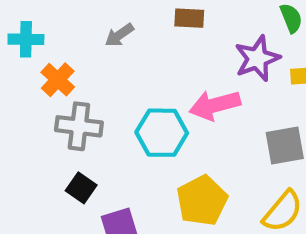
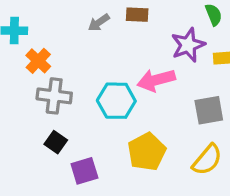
gray arrow: (119, 35) -> (99, 23), moved

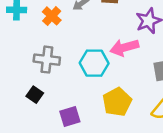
orange cross: (38, 61) -> (52, 16), moved
black square: (56, 142) -> (35, 95), moved

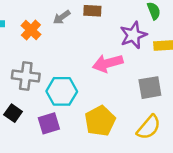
cyan hexagon: (94, 63) -> (62, 91), moved
purple square: (70, 116) -> (49, 123), moved

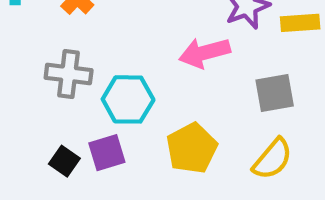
black square: (13, 113) -> (64, 161), moved

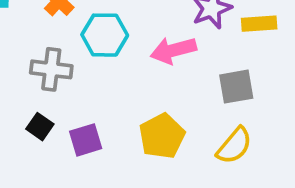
cyan hexagon: (128, 99) -> (105, 35), moved
black square: (64, 161) -> (40, 127), moved

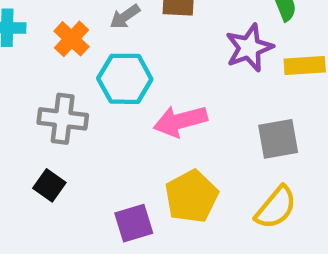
pink arrow: (173, 50) -> (180, 121), moved
purple square: (86, 140) -> (134, 223), moved

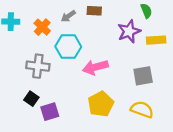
yellow semicircle: (276, 208) -> (142, 109), turned -110
purple square: (134, 223) -> (50, 112), moved

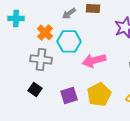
orange cross: (42, 27) -> (45, 32), moved
purple square: (50, 112) -> (69, 95), moved

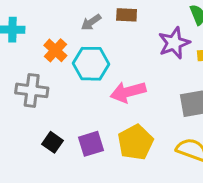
gray cross: (41, 59) -> (32, 90), moved
black square: (35, 89) -> (52, 142), moved

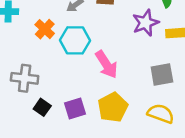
gray cross: (32, 90) -> (25, 78), moved
pink arrow: (128, 92) -> (106, 64), turned -108

